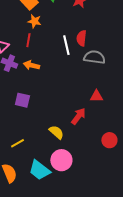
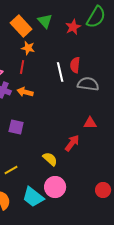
red circle: (109, 140) -> (103, 190), moved

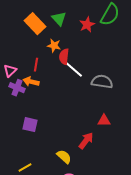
orange star: (28, 48) -> (54, 46), moved
red semicircle: (75, 65) -> (64, 57), moved
white line: (60, 72) -> (74, 70), turned -36
orange arrow: (25, 92) -> (31, 82), moved

